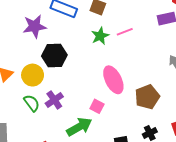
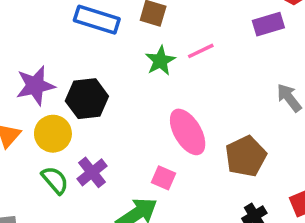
purple star: (35, 26) -> (35, 86), moved

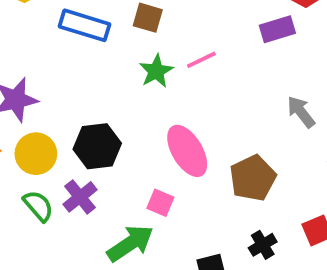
black hexagon: (87, 99) -> (97, 146), moved

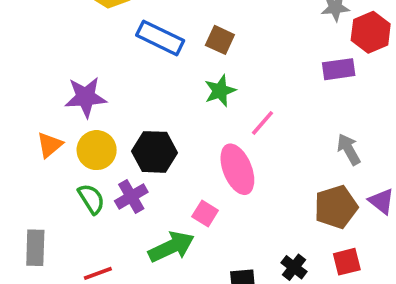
pink line: (201, 60) -> (263, 123), moved, turned -32
brown pentagon: (253, 178) -> (336, 207), moved
black cross: (263, 245) -> (294, 267), turned -30

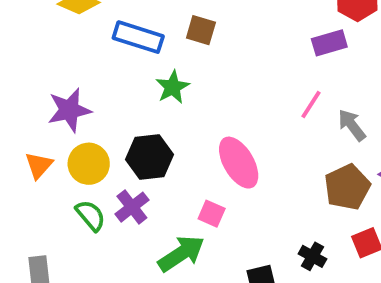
green star: (220, 91) -> (173, 87), moved
pink line: (263, 123) -> (311, 105), moved

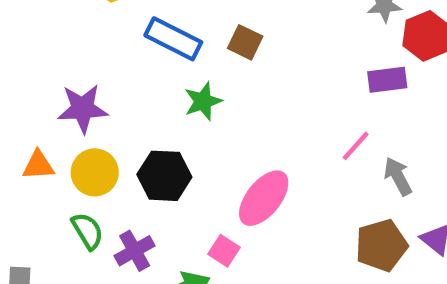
pink ellipse: (239, 163) -> (264, 198), turned 60
orange triangle: (39, 165) -> (38, 165), turned 36
purple cross: (132, 207) -> (135, 251), moved

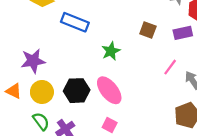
brown square: (245, 42) -> (148, 30), moved
green star: (203, 101) -> (111, 51), moved
orange triangle: (38, 165) -> (14, 91), turned 35
pink ellipse: (264, 198) -> (109, 90), moved, turned -72

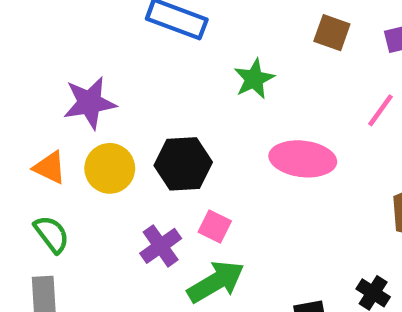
pink ellipse: (109, 90) -> (303, 159), moved, turned -44
green semicircle: (41, 121) -> (52, 234), moved
pink square: (110, 125) -> (215, 226), moved

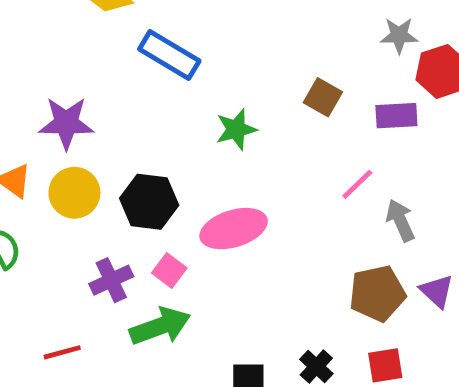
pink ellipse: (303, 159) -> (234, 229), moved, turned -34

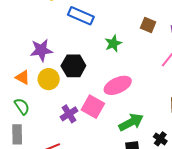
black hexagon: (149, 202) -> (73, 66), moved
pink square: (169, 271) -> (93, 107), size x1.6
green arrow: (160, 326) -> (131, 122), moved

